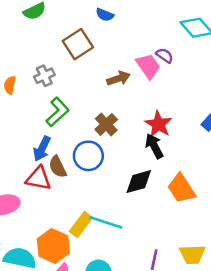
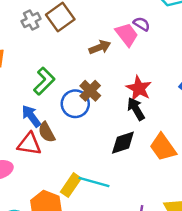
gray cross: (44, 76) -> (31, 20), moved
blue arrow: (42, 149) -> (31, 116), turned 120
blue circle: (88, 156) -> (75, 104), moved

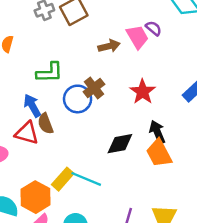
green L-shape: (44, 81) -> (50, 73), turned 36
black arrow: (136, 109) -> (157, 132), moved

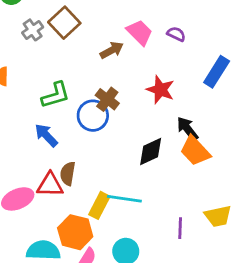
purple semicircle: (154, 28) -> (176, 34), moved
brown semicircle: (46, 124) -> (68, 174), moved, turned 45
red triangle: (27, 133) -> (50, 185), moved

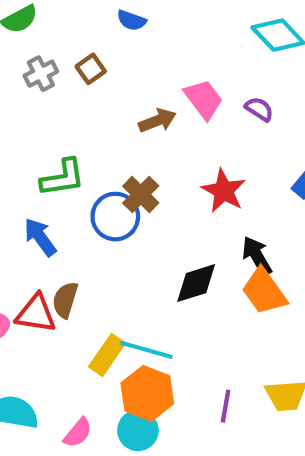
brown square: (64, 23) -> (91, 69), size x0.6
orange hexagon: (75, 232) -> (147, 393), moved

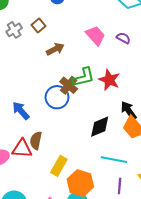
brown arrow: (157, 121) -> (55, 49), moved
green L-shape: (63, 178) -> (84, 77), moved
cyan line: (147, 350) -> (114, 160), moved

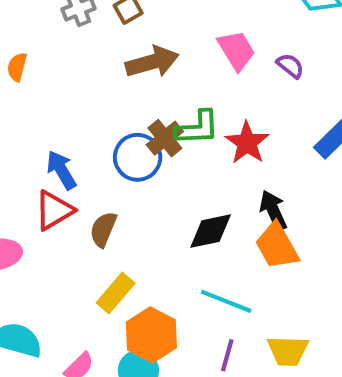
brown arrow: (55, 49) -> (152, 62), size x1.4
brown semicircle: (36, 141) -> (103, 229), moved
red triangle: (22, 149) -> (54, 210), moved, turned -45

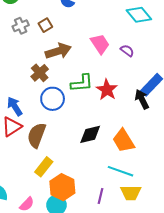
brown cross: (165, 138) -> (40, 73), moved
black arrow: (273, 210) -> (142, 99), moved
brown semicircle: (103, 229) -> (37, 135), size x1.4
cyan line: (226, 301) -> (120, 171), moved

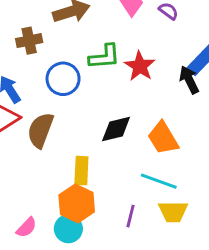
brown cross: (40, 73) -> (29, 41), moved, turned 30
yellow rectangle: (44, 167) -> (81, 171), moved, turned -36

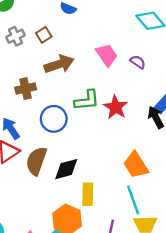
black diamond: (116, 129) -> (66, 169), moved
yellow rectangle: (81, 171) -> (88, 194), moved
cyan line: (159, 181) -> (133, 200), turned 52

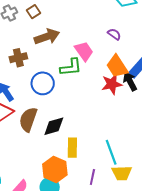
pink trapezoid: (107, 55) -> (84, 51), moved
red star: (116, 107) -> (112, 84), moved, turned 30
orange trapezoid: (136, 165) -> (117, 66), moved

